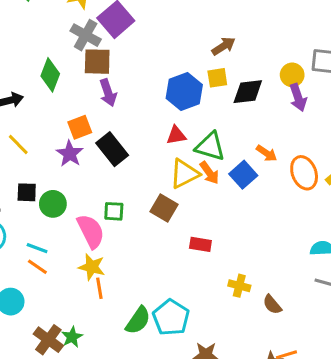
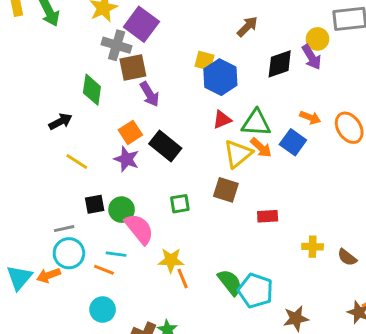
yellow square: (217, 78) -> (204, 61), moved, turned 36
purple arrow: (298, 97) -> (312, 57), moved
pink semicircle: (91, 231) -> (139, 229), moved
orange line: (37, 267) -> (104, 270), moved
green semicircle: (138, 320) -> (230, 282), moved, turned -60

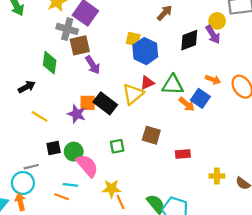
orange square: (130, 132) -> (88, 103), moved, turned 35
orange arrow: (261, 148) -> (187, 104), moved
yellow triangle: (238, 154) -> (133, 94), moved
cyan circle: (69, 253) -> (23, 183), moved
orange arrow: (49, 275) -> (20, 202), turned 98

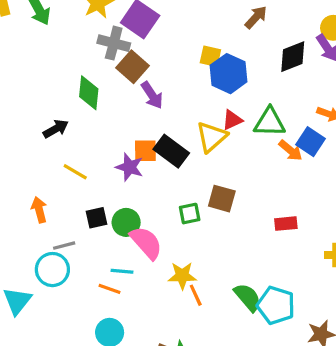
brown square: (80, 45) -> (133, 67), turned -35
brown square: (151, 135) -> (222, 199), moved
orange arrow: (20, 202) -> (39, 210), moved

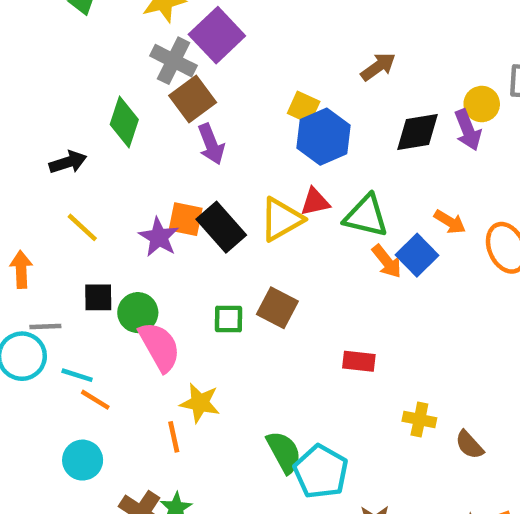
cyan line: (122, 271) -> (77, 375), moved
orange line: (196, 295) -> (174, 437), moved

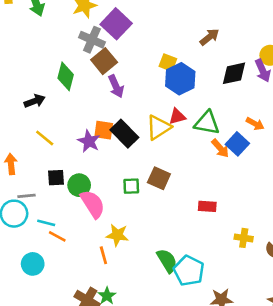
cyan circle: (83, 460) -> (33, 264), moved

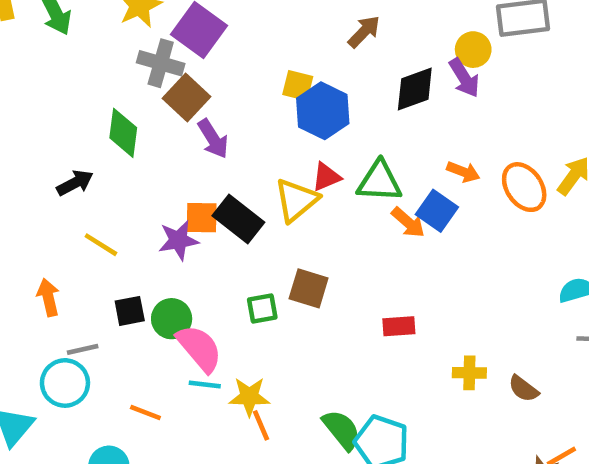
purple star: (89, 141) -> (178, 240), turned -30
cyan line: (46, 223) -> (205, 384), moved
orange line: (103, 255) -> (261, 425), moved

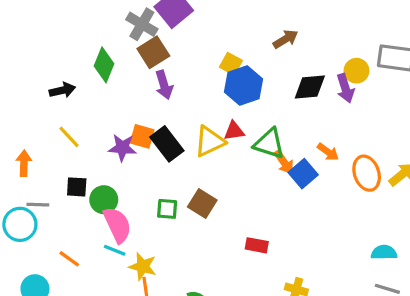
orange arrow: (408, 222) -> (284, 162), moved

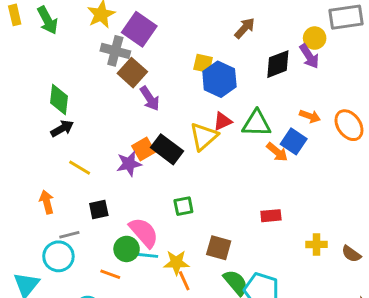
green diamond: (104, 65) -> (59, 100), moved
orange square: (142, 136) -> (144, 149), turned -30
orange arrow: (284, 162) -> (277, 152), moved
green circle: (104, 200) -> (127, 249), moved
brown square: (202, 204) -> (219, 248), moved

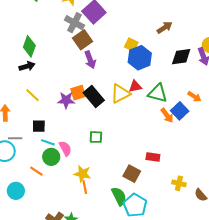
pink semicircle: (144, 232) -> (65, 148), size x0.7
brown square: (219, 248) -> (132, 174), moved
cyan line: (148, 255) -> (48, 142), moved

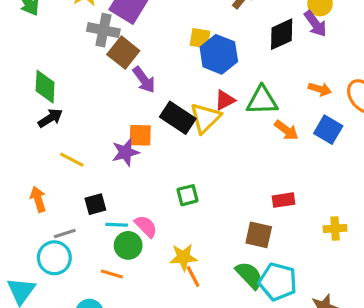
orange square: (78, 93) -> (140, 135), turned 35
black rectangle: (94, 96) -> (178, 118), moved
blue square: (180, 111) -> (328, 130), moved

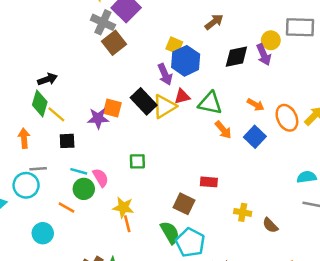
purple arrow: (144, 80) -> (165, 74), moved
green diamond: (45, 87) -> (40, 103), moved
black square: (95, 204) -> (67, 141), moved

